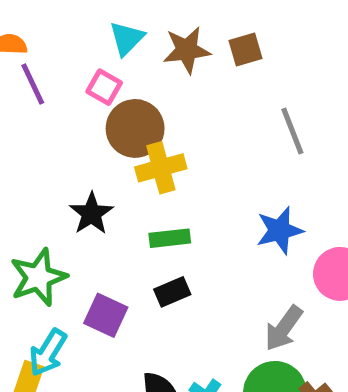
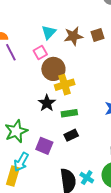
pink square: (104, 87) -> (40, 53), turned 32
black star: (91, 214) -> (47, 103), moved

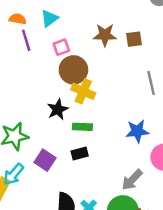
cyan triangle: (49, 32) -> (49, 18), moved
yellow cross: (65, 85) -> (83, 91), turned 30

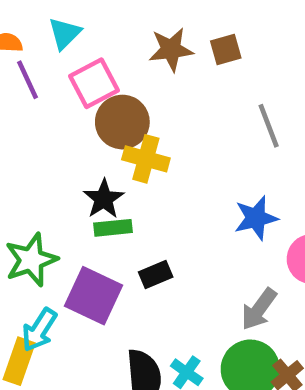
pink square: (61, 47) -> (94, 83), size x1.5
green rectangle: (82, 127) -> (113, 228), moved
purple square: (45, 160) -> (94, 296), size x1.4

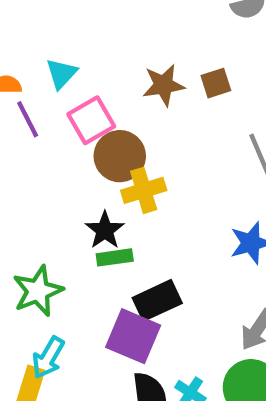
yellow cross: (146, 159) -> (144, 190), turned -30
black rectangle: (156, 274) -> (157, 300), size x1.5
purple square: (94, 296) -> (133, 336), moved

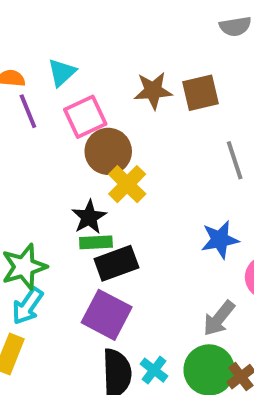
brown square: (216, 83) -> (200, 93), size x1.4
yellow cross: (144, 190) -> (127, 184), turned -33
black rectangle: (157, 300) -> (116, 263), moved
cyan arrow: (48, 358) -> (28, 306), moved

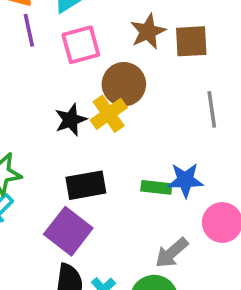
brown star: (153, 91) -> (148, 32), turned -30
brown circle: (108, 151) -> (124, 84), moved
black star: (89, 217) -> (71, 120), moved
green rectangle: (96, 242) -> (156, 187), moved

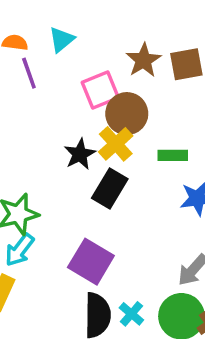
pink square: (81, 45) -> (100, 90), moved
black rectangle: (86, 185) -> (110, 188), moved, turned -42
green rectangle: (156, 187) -> (173, 155), moved

